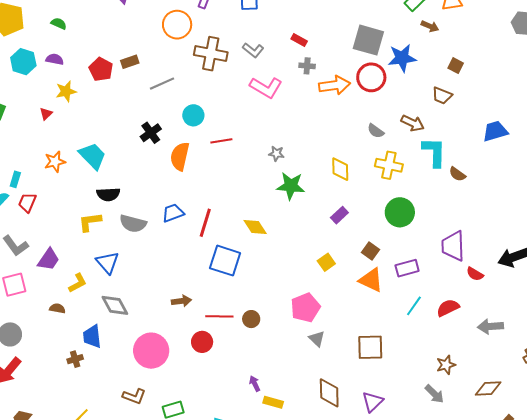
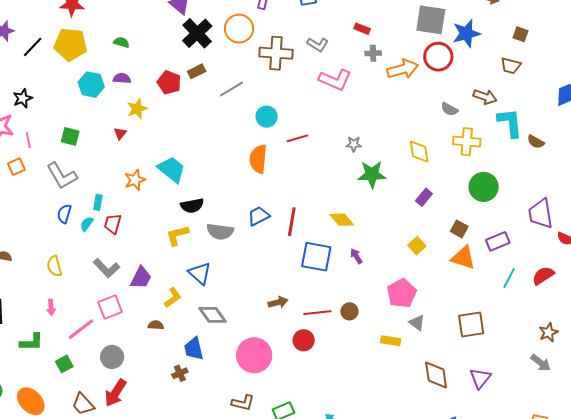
black cross: (151, 133) -> (197, 33), moved, size x1.4
purple arrow: (255, 384) -> (356, 256), moved
yellow rectangle: (273, 402) -> (391, 341), moved

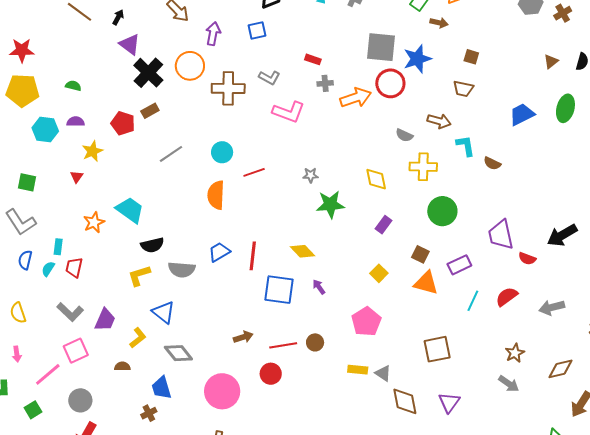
gray line: (231, 89) -> (171, 154), moved
cyan L-shape: (510, 123) -> (465, 146), size x0.7
gray triangle: (417, 323) -> (383, 373), moved

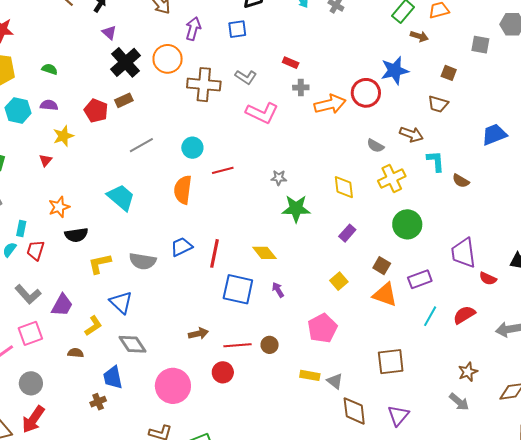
purple triangle: (130, 44) -> (109, 33), size x0.7
gray square: (381, 47) -> (480, 45), moved, size x0.6
yellow cross: (423, 167) -> (392, 179), turned -32
cyan trapezoid: (130, 210) -> (121, 197), moved
black semicircle: (152, 245) -> (76, 235), moved

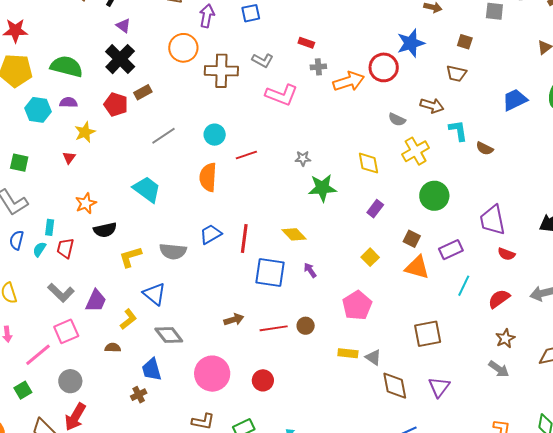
black cross: (126, 62) -> (120, 59), moved
green semicircle: (50, 69) -> (66, 66), size x2.0
red semicircle: (488, 279) -> (506, 254), moved
red semicircle: (464, 315) -> (499, 299), moved
red circle: (223, 372) -> (263, 380), moved

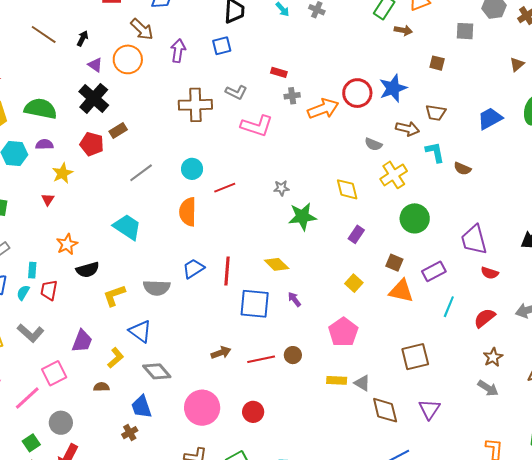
blue star: (411, 43) -> (393, 88), moved
orange circle: (183, 48) -> (128, 59), moved
brown trapezoid: (456, 74) -> (436, 113), moved
gray L-shape: (61, 293) -> (31, 333), moved
green square: (23, 390) -> (31, 443), moved

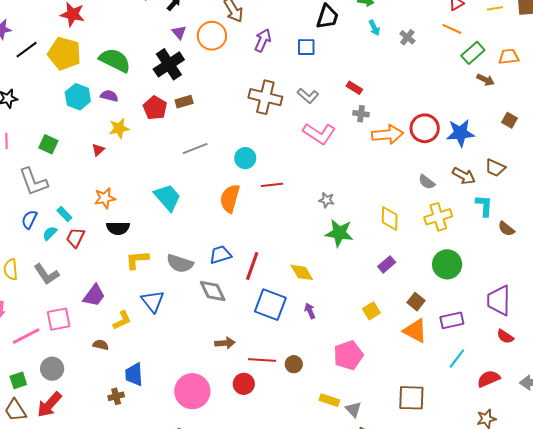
cyan rectangle: (32, 270) -> (64, 214), turned -63
gray diamond: (157, 371) -> (213, 291), moved
red circle: (253, 412) -> (244, 384), moved

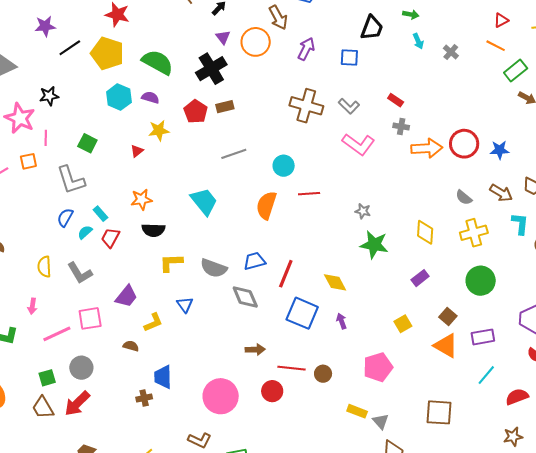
blue star: (460, 133) -> (500, 150), size x0.7
blue triangle: (153, 301) -> (185, 305), size x0.7

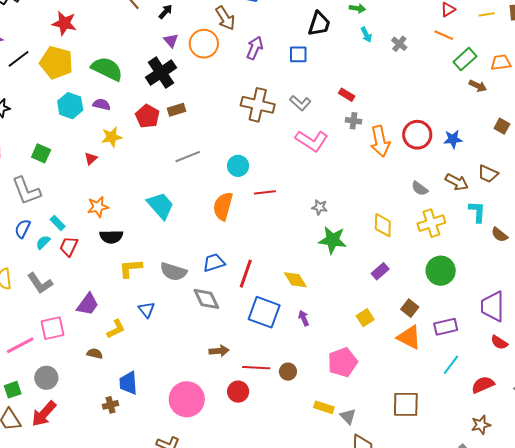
orange arrow: (427, 148) -> (380, 141), turned 84

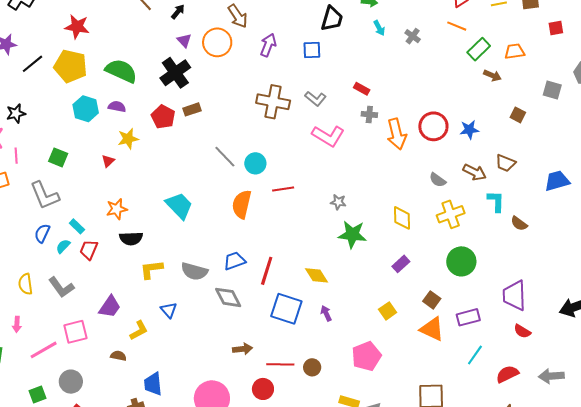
gray line: (188, 157) -> (225, 157), moved, turned 70

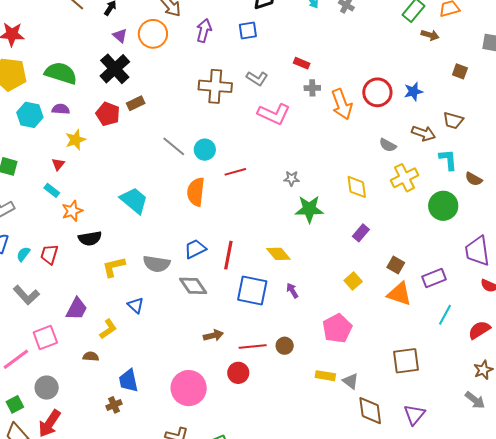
cyan rectangle: (77, 226) -> (52, 190), moved
green circle: (461, 261) -> (443, 206), moved

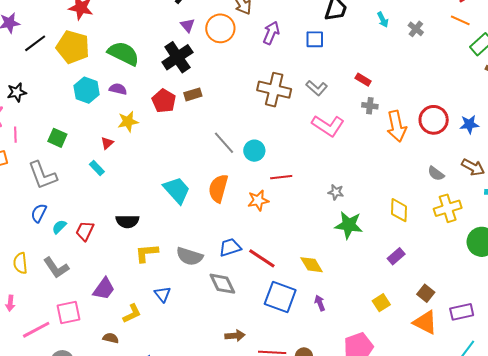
orange semicircle: (196, 192) -> (218, 188), moved
orange star: (72, 211) -> (258, 200), moved
red line: (228, 255) -> (262, 258), turned -76

